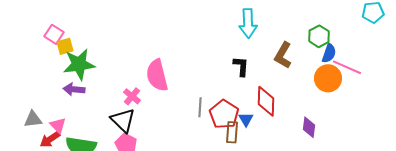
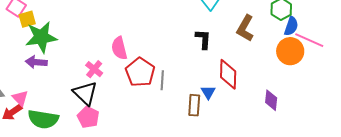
pink semicircle: (157, 75) -> (119, 48), size x0.7
red pentagon: (224, 114) -> (140, 72), moved

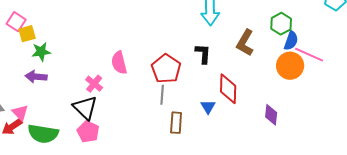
green star: (41, 37) -> (41, 52), size x0.6
red pentagon: (140, 72) -> (166, 69), moved
brown rectangle: (194, 105) -> (176, 123), moved

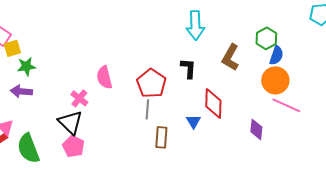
pink line: (309, 55) -> (286, 105), moved
green semicircle: (43, 134) -> (28, 148), turned 60

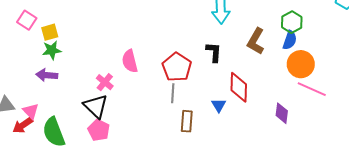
yellow square: (12, 48) -> (50, 32), moved
blue semicircle: (276, 55) -> (290, 40), moved

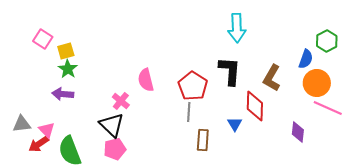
green hexagon: (292, 22) -> (327, 41), moved
brown L-shape: (256, 41) -> (272, 78), moved
green star: (52, 50) -> (68, 69), turned -30
black L-shape: (214, 52) -> (230, 71), size x1.4
pink pentagon: (99, 130) -> (115, 149), turned 30

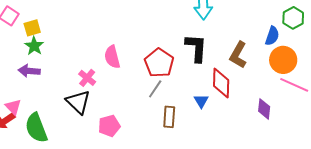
gray line: (189, 112) -> (155, 89), turned 30
pink pentagon: (115, 149) -> (109, 126), moved

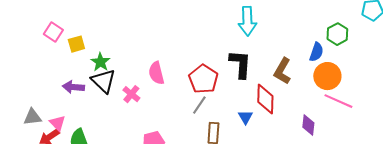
green star: (34, 46) -> (100, 62), moved
black triangle: (78, 102) -> (103, 81), moved

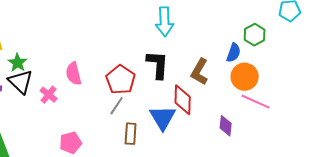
blue triangle: (245, 117) -> (163, 118), size x1.8

